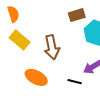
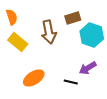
brown arrow: (52, 47) -> (49, 32), moved
orange ellipse: (36, 77) -> (34, 78), turned -60

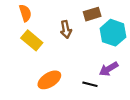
brown arrow: (49, 32) -> (66, 29), size x0.7

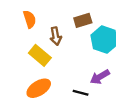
orange semicircle: (25, 13) -> (30, 19), moved
yellow rectangle: (32, 40) -> (40, 55), moved

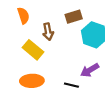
orange ellipse: (39, 88) -> (32, 81), turned 30

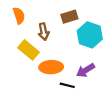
orange ellipse: (32, 81) -> (51, 67), moved

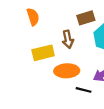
brown arrow: (44, 32) -> (68, 39), moved
yellow rectangle: (29, 50) -> (43, 53), turned -54

